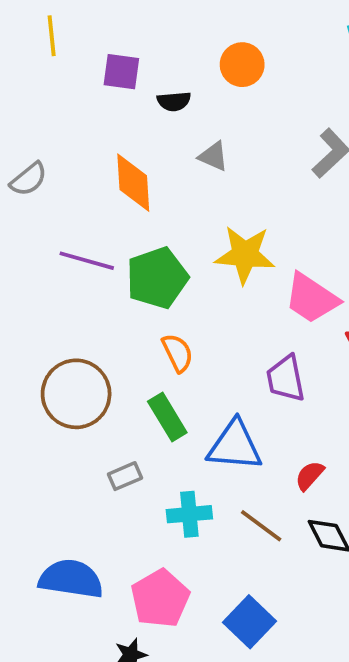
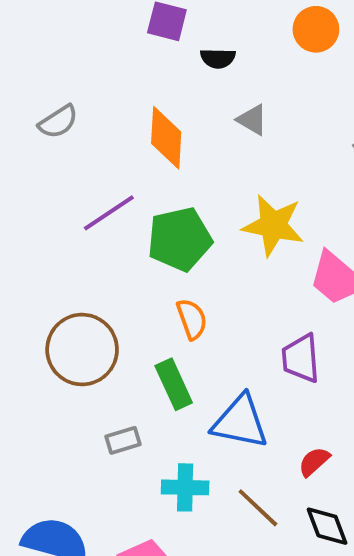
orange circle: (242, 65) -> (316, 29), moved
purple line: (87, 261) -> (109, 213), turned -56

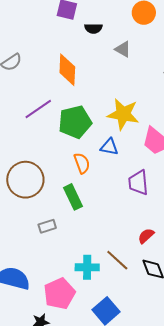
gray triangle: (252, 120) -> (123, 49), moved
blue triangle: (240, 422) -> (109, 147), moved, size x0.6
cyan cross: (185, 487) -> (87, 267), moved

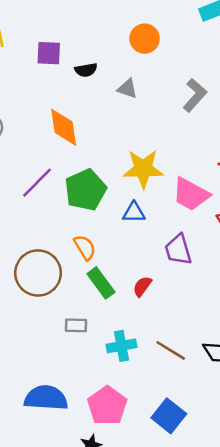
orange semicircle: (82, 163) -> (85, 247), moved
gray rectangle: (47, 226) -> (76, 325), turned 30
red semicircle: (146, 236) -> (142, 286), moved
cyan cross: (87, 267) -> (121, 346), moved

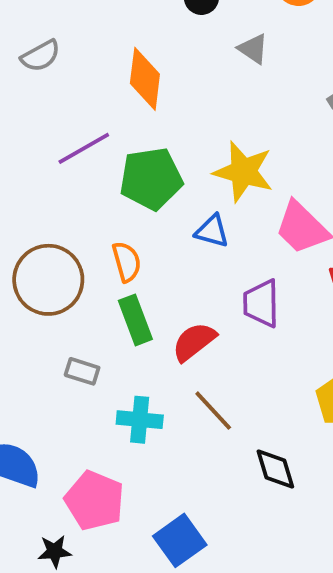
red semicircle: (142, 286) -> (194, 342), size x1.4
brown line: (171, 350) -> (213, 411), moved
pink pentagon: (107, 406) -> (95, 500), turned -30

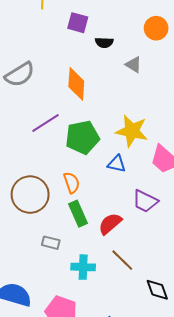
gray semicircle: (41, 56) -> (20, 74), size x1.4
purple trapezoid: (261, 303) -> (145, 201), turned -60

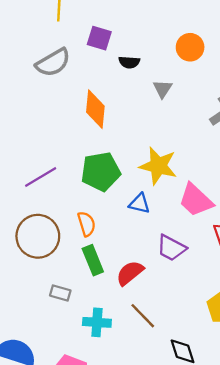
gray triangle: (134, 65) -> (163, 89), turned 30
gray semicircle: (20, 74) -> (53, 63), moved
purple line: (45, 123) -> (41, 177), moved

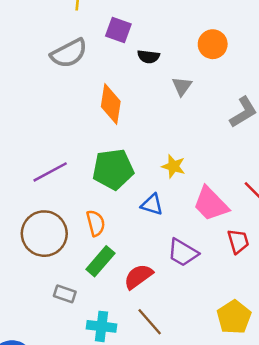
yellow star: (158, 166) -> (173, 166), size x0.6
green rectangle: (93, 260) -> (100, 261), turned 60

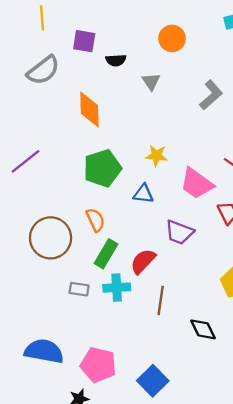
purple line: (50, 172) -> (25, 161), moved
brown line: (150, 322) -> (161, 300), turned 60
cyan cross: (102, 326) -> (117, 288), moved

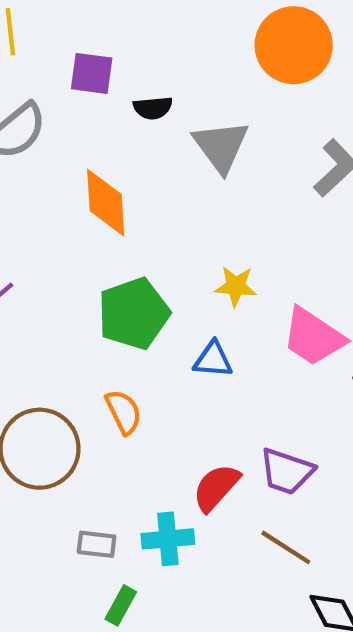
orange circle: (172, 38) -> (294, 45), moved, size x1.5
gray triangle: (151, 82) -> (221, 146), size x1.6
purple trapezoid: (179, 232) -> (287, 471), moved
green rectangle: (106, 254) -> (121, 605), moved, size x0.7
brown line: (161, 300) -> (286, 547), moved, turned -64

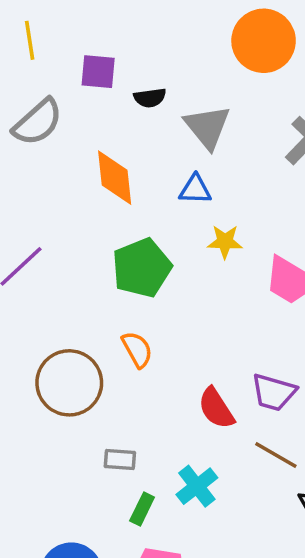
blue triangle: (213, 360) -> (195, 189), moved
red semicircle: (216, 488) -> (216, 408), turned -72
cyan cross: (168, 539) -> (197, 486), moved, turned -30

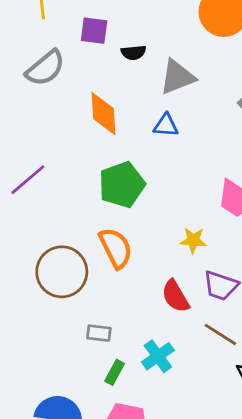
gray triangle: (207, 127) -> (177, 77), turned 45
yellow star: (225, 242) -> (193, 240), moved
orange semicircle: (137, 349) -> (116, 248), size x1.4

